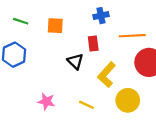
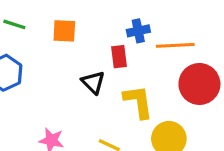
blue cross: (101, 16) -> (138, 31), moved
yellow L-shape: (107, 75) -> (138, 102), turned 130

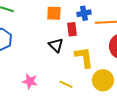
orange square: (64, 31) -> (54, 13), moved

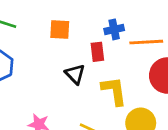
orange square: (54, 13) -> (60, 29), moved

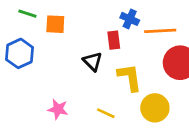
orange square: (60, 29) -> (55, 24), moved
blue cross: (114, 29) -> (130, 19), turned 36

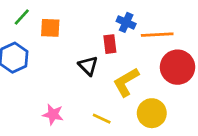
green line: (27, 14) -> (22, 17), turned -66
yellow L-shape: (130, 77) -> (126, 82), turned -112

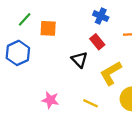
blue cross: (126, 22) -> (101, 16), moved
red rectangle: (110, 44) -> (97, 42), turned -32

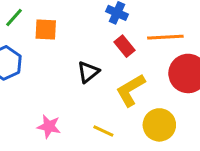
red rectangle: (97, 42) -> (125, 46), moved
black triangle: (79, 60) -> (88, 72), turned 36

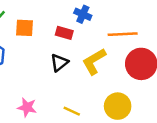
red rectangle: (125, 46) -> (64, 33), moved, turned -35
yellow L-shape: (131, 90) -> (94, 61), moved

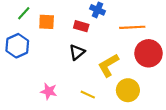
yellow L-shape: (94, 61) -> (108, 65), moved

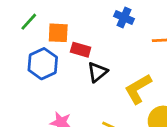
red rectangle: (81, 26) -> (81, 50), moved
blue hexagon: (17, 46) -> (43, 64), moved

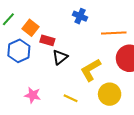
orange square: (58, 33) -> (30, 28), turned 35

